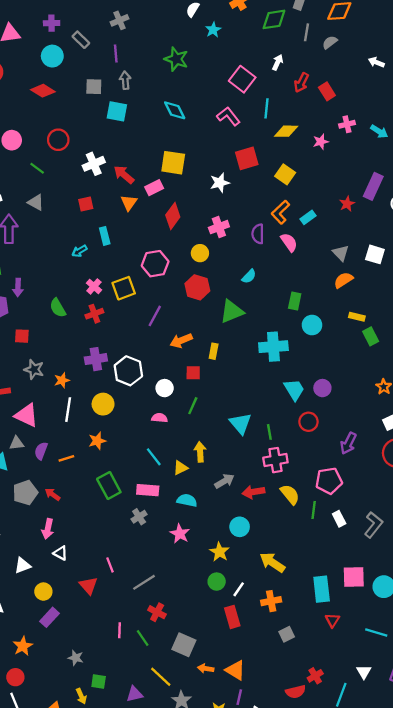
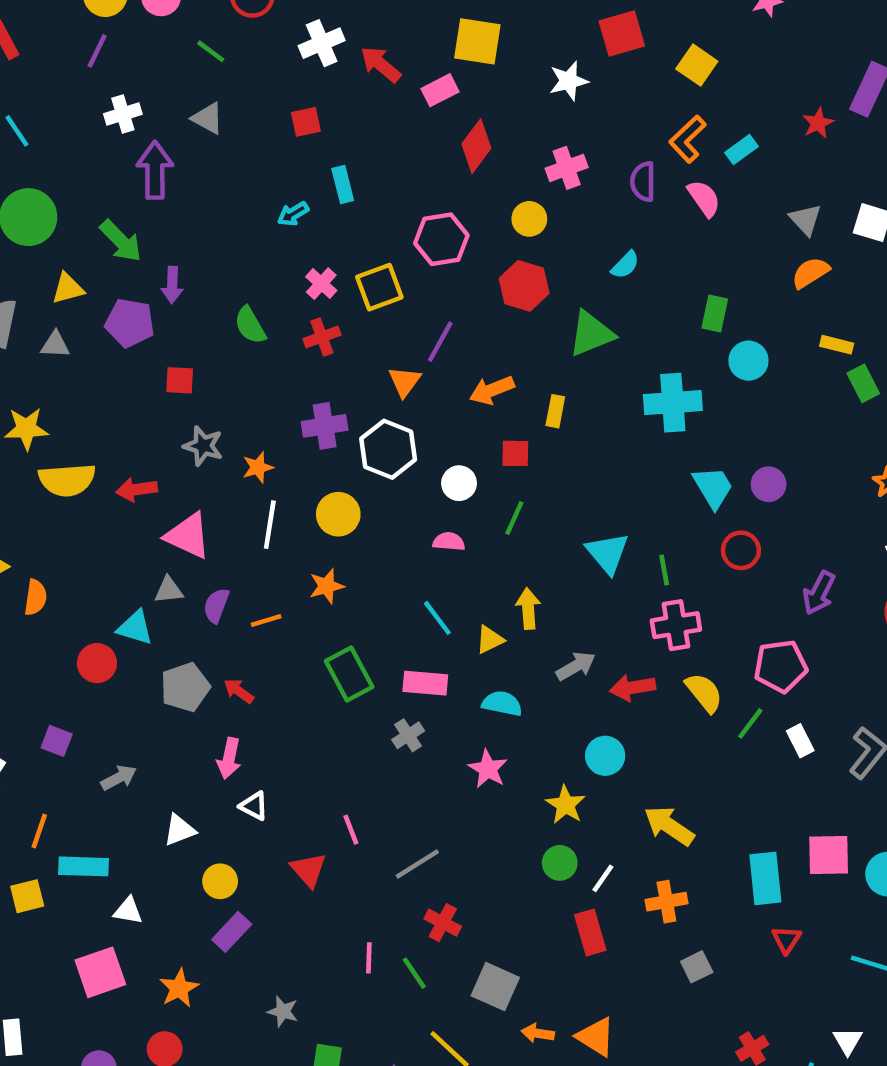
orange triangle: (129, 203) -> (405, 381), moved
green line: (314, 510) -> (750, 723), turned 30

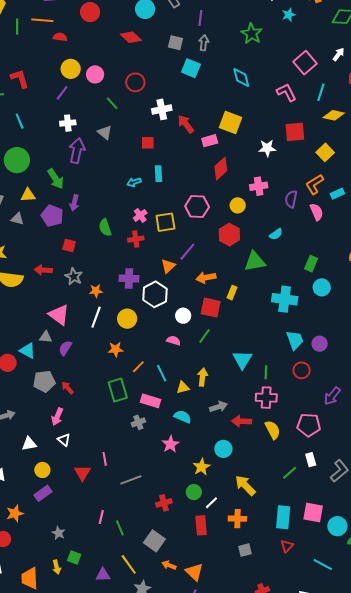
red square: (515, 453) -> (211, 308), size x1.5
red arrow: (137, 490) -> (43, 270), moved
orange line: (266, 621) -> (138, 367), moved, turned -40
green line: (750, 723) -> (290, 473), moved
red cross: (443, 923) -> (164, 503), moved, turned 35

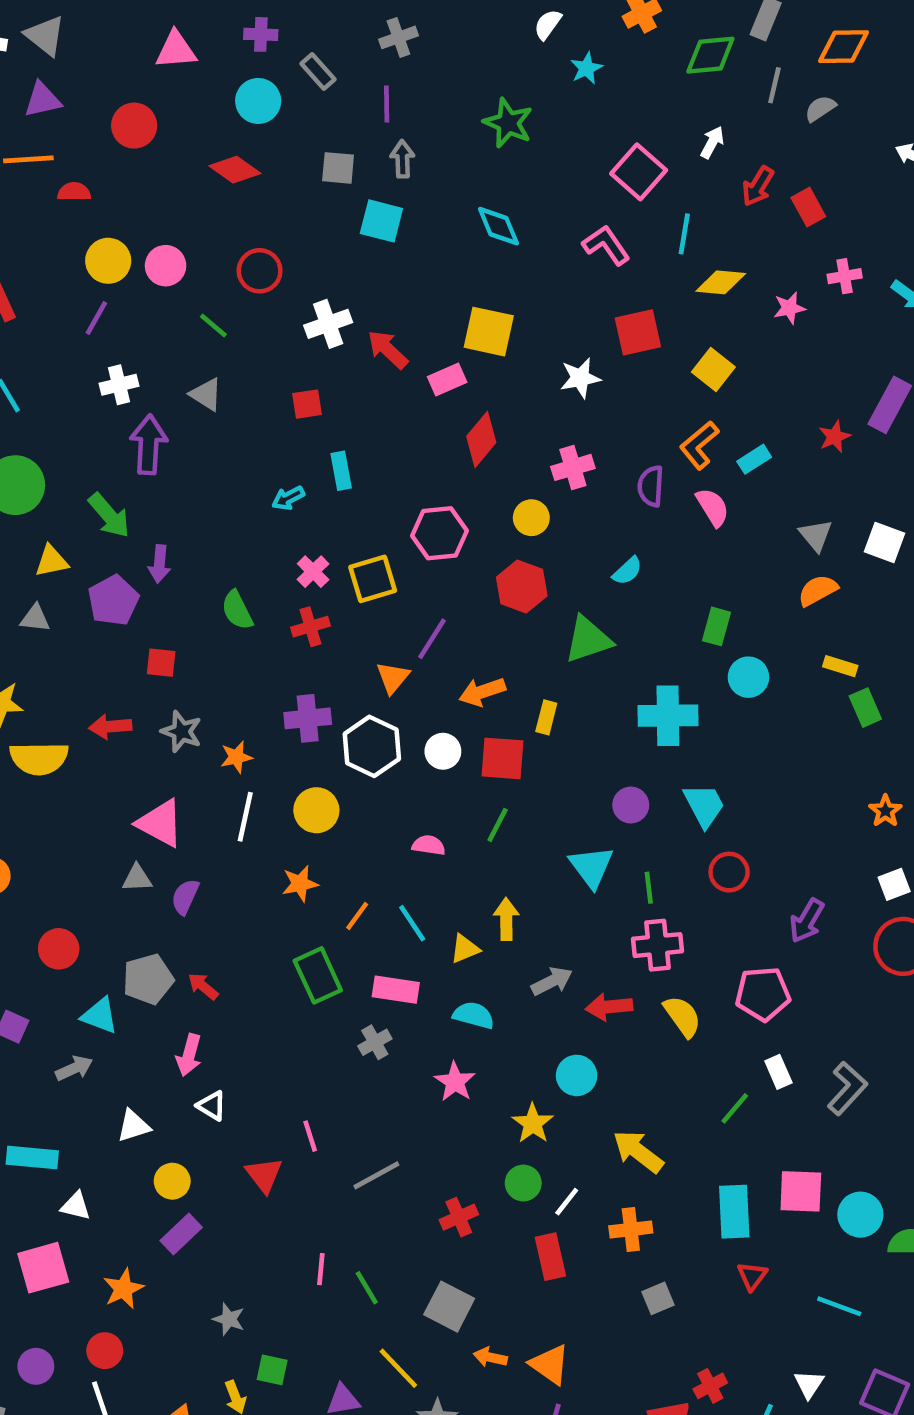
purple pentagon: (52, 216) -> (113, 600), turned 30
white circle: (183, 316) -> (443, 751), moved
purple circle: (320, 344) -> (631, 805), moved
cyan triangle: (28, 351) -> (100, 1016), moved

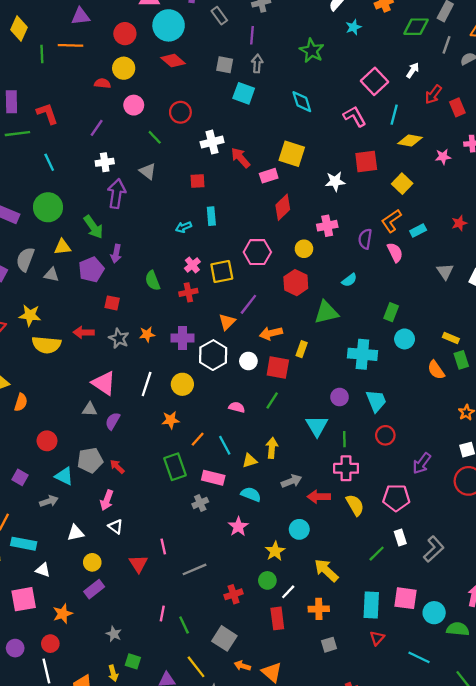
cyan circle: (258, 101) -> (169, 25), moved, size x1.4
red semicircle: (74, 192) -> (102, 83), moved
yellow circle: (108, 261) -> (124, 68), moved
orange semicircle: (818, 590) -> (436, 370), moved, turned -102
orange star: (236, 757) -> (147, 334), moved

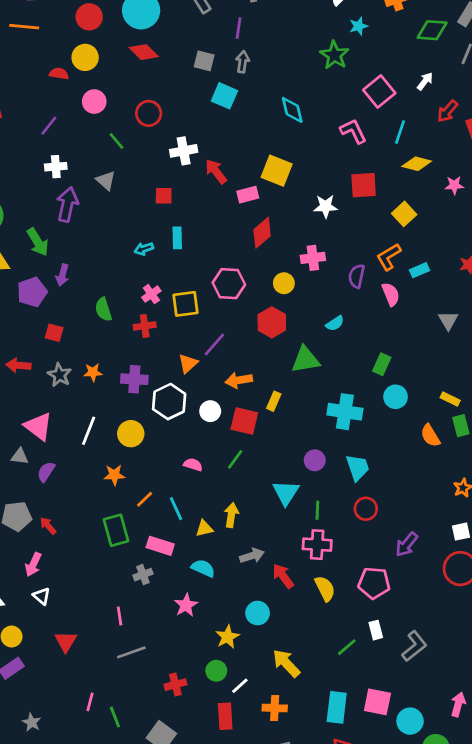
green star: (312, 51) -> (334, 55), moved
red arrow: (319, 497) -> (283, 576), turned 50
pink line: (163, 547) -> (120, 616), moved

